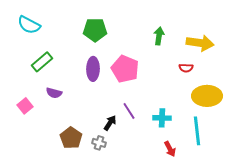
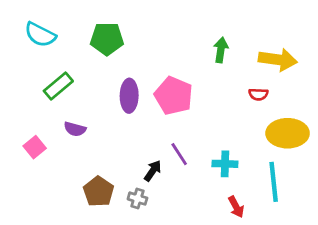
green pentagon: (95, 30) -> (107, 39), moved

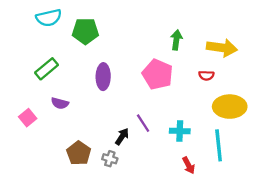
cyan semicircle: (40, 35) -> (49, 18), moved, turned -40
pink pentagon: (174, 96) -> (158, 74), moved

